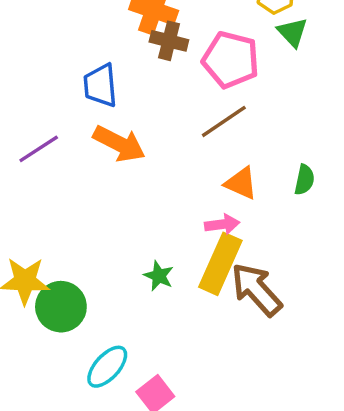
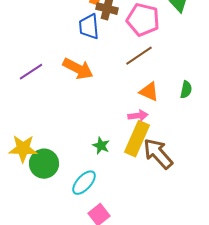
blue trapezoid: (100, 85) -> (89, 27), moved
cyan ellipse: (107, 367) -> (84, 183), moved

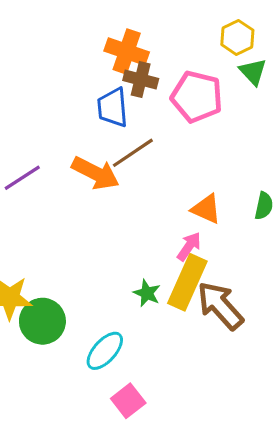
brown line: (139, 56) -> (133, 153), moved
pink arrow: (138, 116) -> (189, 246), turned -48
green star: (101, 146) -> (147, 293), moved

